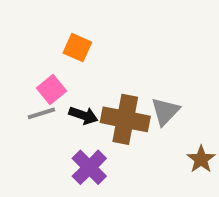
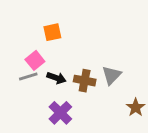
orange square: (77, 48) -> (52, 32), turned -36
brown cross: (125, 119) -> (85, 81), size x0.7

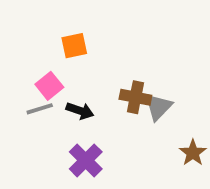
brown cross: (85, 81) -> (135, 97), moved

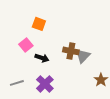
orange square: (74, 46) -> (39, 24), turned 32
gray line: (40, 109) -> (17, 83), moved

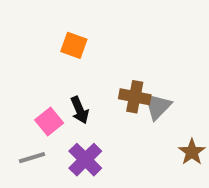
pink square: (26, 45) -> (49, 122), moved
black arrow: (42, 58) -> (80, 110), turned 48

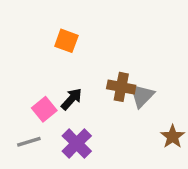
black arrow: (80, 110) -> (72, 99), turned -115

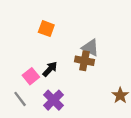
gray triangle: (142, 96) -> (90, 48), moved, turned -48
gray line: (29, 142) -> (20, 99), turned 70

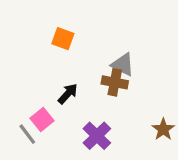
pink square: (31, 76) -> (42, 120), moved
purple cross: (53, 100) -> (97, 136), moved

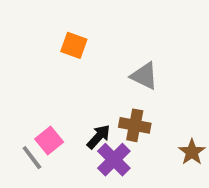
brown cross: (115, 82) -> (135, 125), moved
black arrow: (68, 94) -> (99, 137), moved

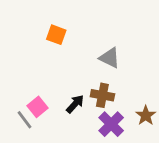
purple cross: (114, 160) -> (111, 124), moved

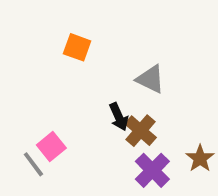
brown cross: (102, 95) -> (141, 131), turned 30
black arrow: (75, 104) -> (119, 117), moved, turned 114

